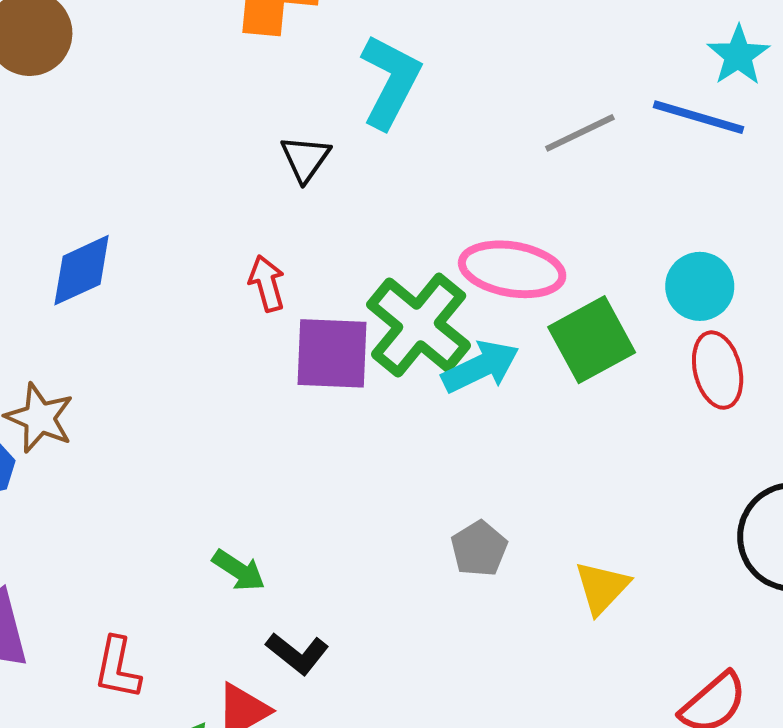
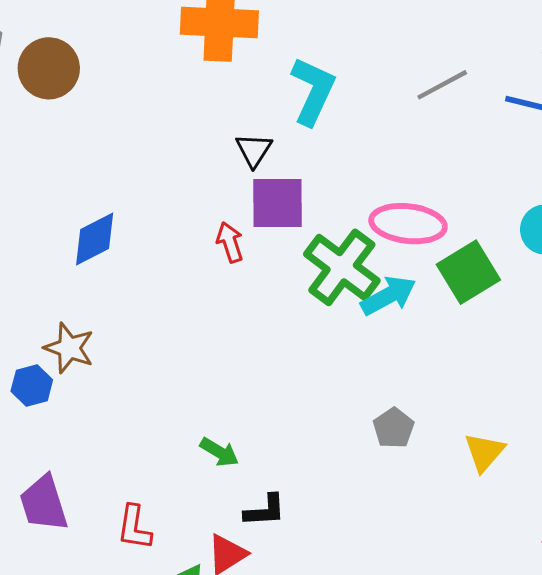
gray line: (580, 133) -> (442, 85), moved
purple square: (332, 353) -> (277, 203), moved
black L-shape: (297, 653) -> (265, 511), turned -39

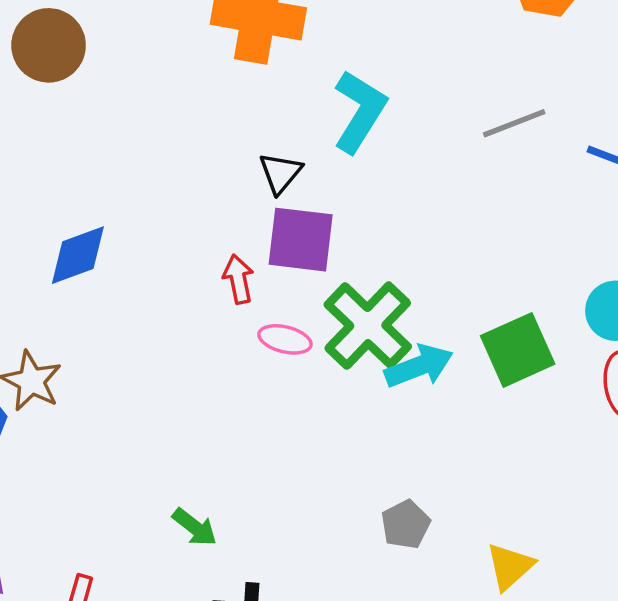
pink ellipse: (408, 224) -> (285, 339), moved, size x0.6

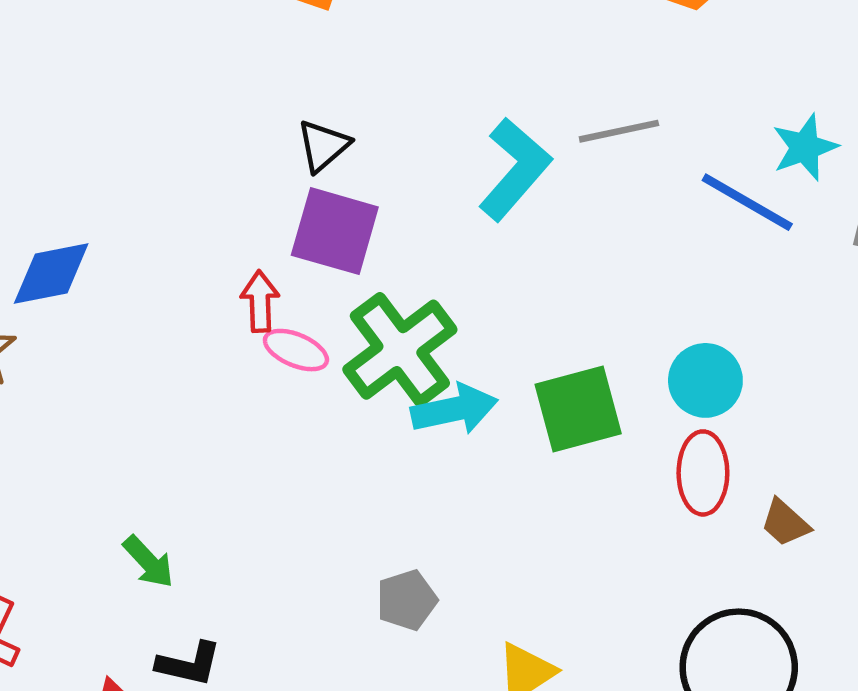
cyan L-shape: (360, 111) -> (515, 169), moved
blue diamond: (78, 255) -> (51, 274), moved
red arrow: (238, 279) -> (260, 301), moved

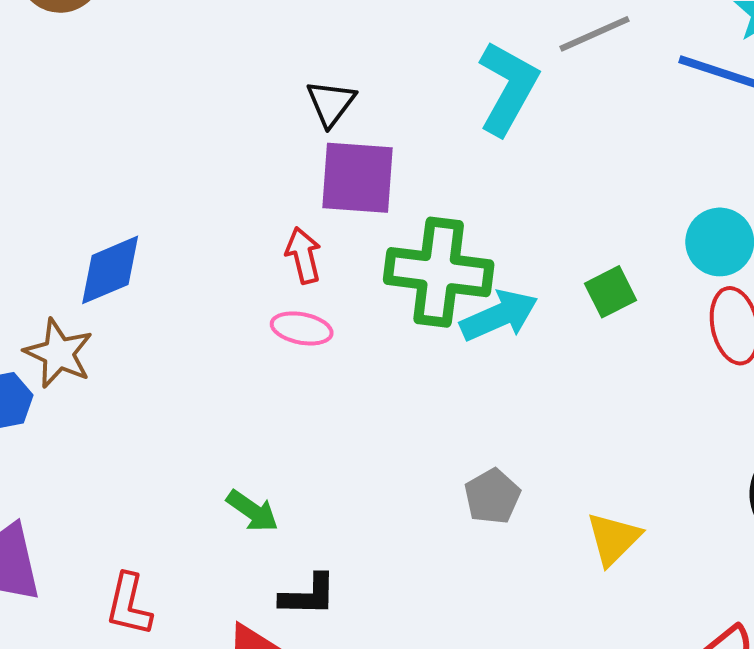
pink ellipse: (296, 350) -> (302, 328), moved
green cross: (400, 350) -> (439, 272), turned -34
green square: (578, 409) -> (611, 292), size x0.6

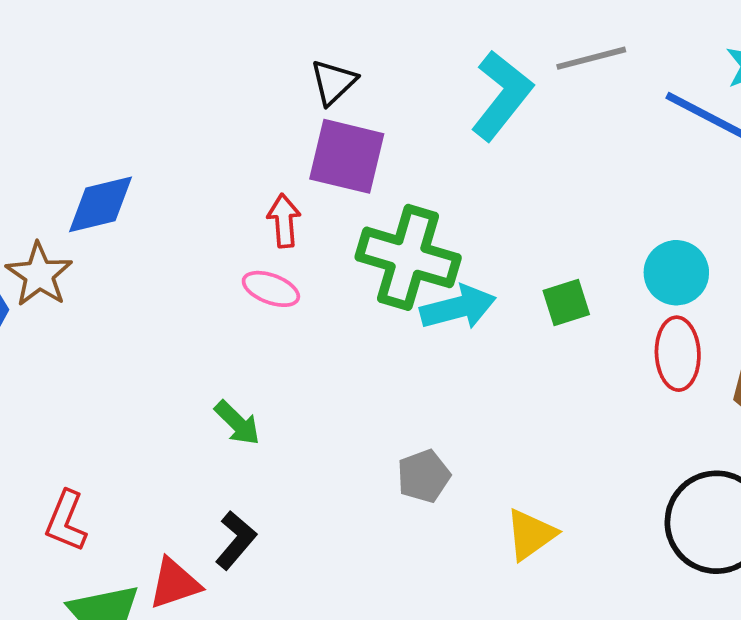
green arrow: (252, 511) -> (237, 423), moved
black L-shape: (308, 595) -> (236, 540), turned -60

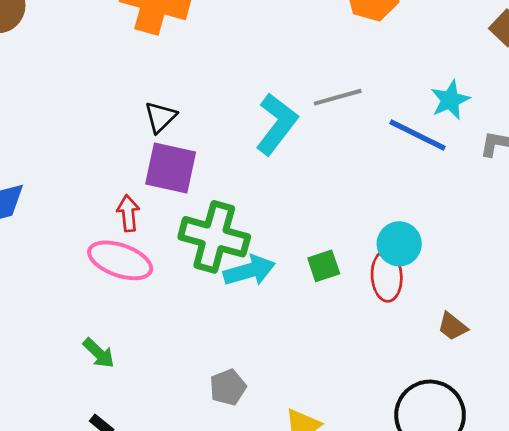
pink ellipse: (271, 289) -> (120, 260), size x1.6
red ellipse: (678, 354) -> (387, 276), moved

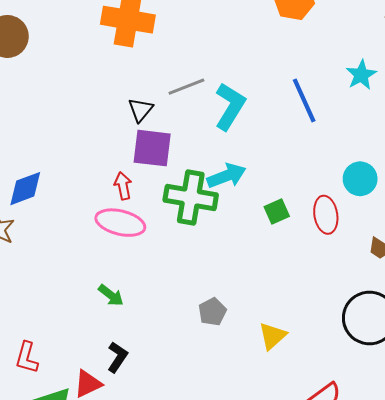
gray line: (338, 97) -> (186, 87), moved
blue line: (418, 135) -> (304, 100), moved, turned 45
cyan circle: (399, 244) -> (360, 179), moved
cyan arrow: (249, 271) -> (227, 176), moved

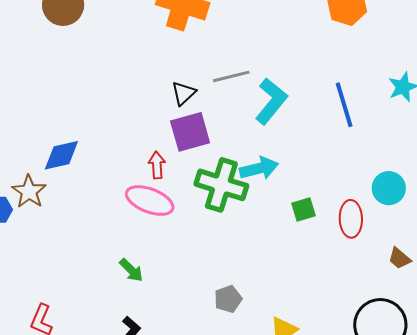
purple square: (152, 148) -> (190, 132), turned -30

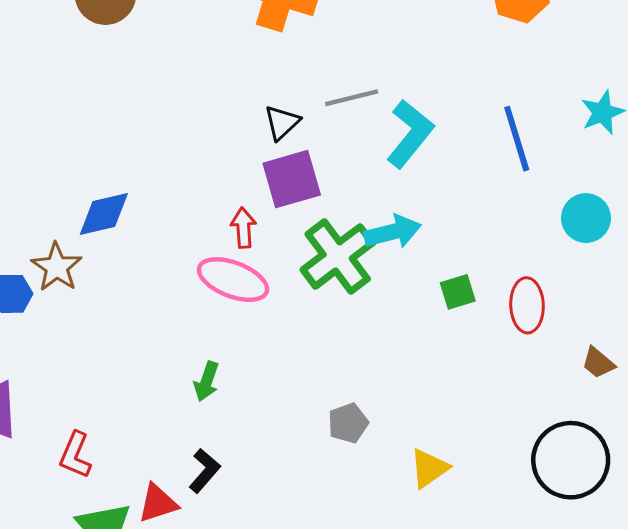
green cross: (221, 185) -> (338, 256), turned 36
cyan circle: (389, 188) -> (586, 218), moved
green arrow: (131, 270) -> (206, 381), turned 64

